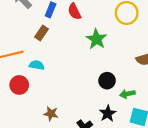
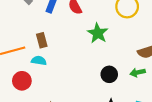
brown rectangle: (41, 33) -> (42, 40), moved, turned -48
green arrow: (127, 94) -> (138, 72), moved

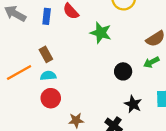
red circle: (22, 81) -> (51, 98), moved

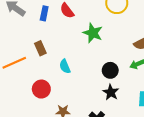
cyan semicircle: (48, 76) -> (65, 66), moved, turned -112
black star: (133, 104) -> (111, 92), moved

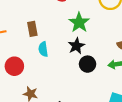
brown rectangle: (40, 48) -> (32, 29), moved
black star: (111, 92) -> (76, 46), moved

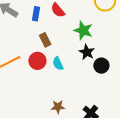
brown rectangle: (32, 29) -> (45, 40), moved
red circle: (14, 66) -> (37, 61), moved

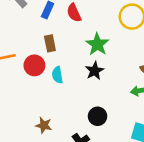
black circle: (101, 66) -> (98, 116), moved

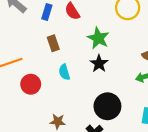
red circle: (34, 65) -> (31, 84), moved
black circle: (98, 116) -> (107, 106), size x1.5

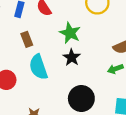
cyan semicircle: (64, 72) -> (38, 67), size x1.6

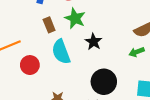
green star: (70, 33) -> (75, 18), moved

